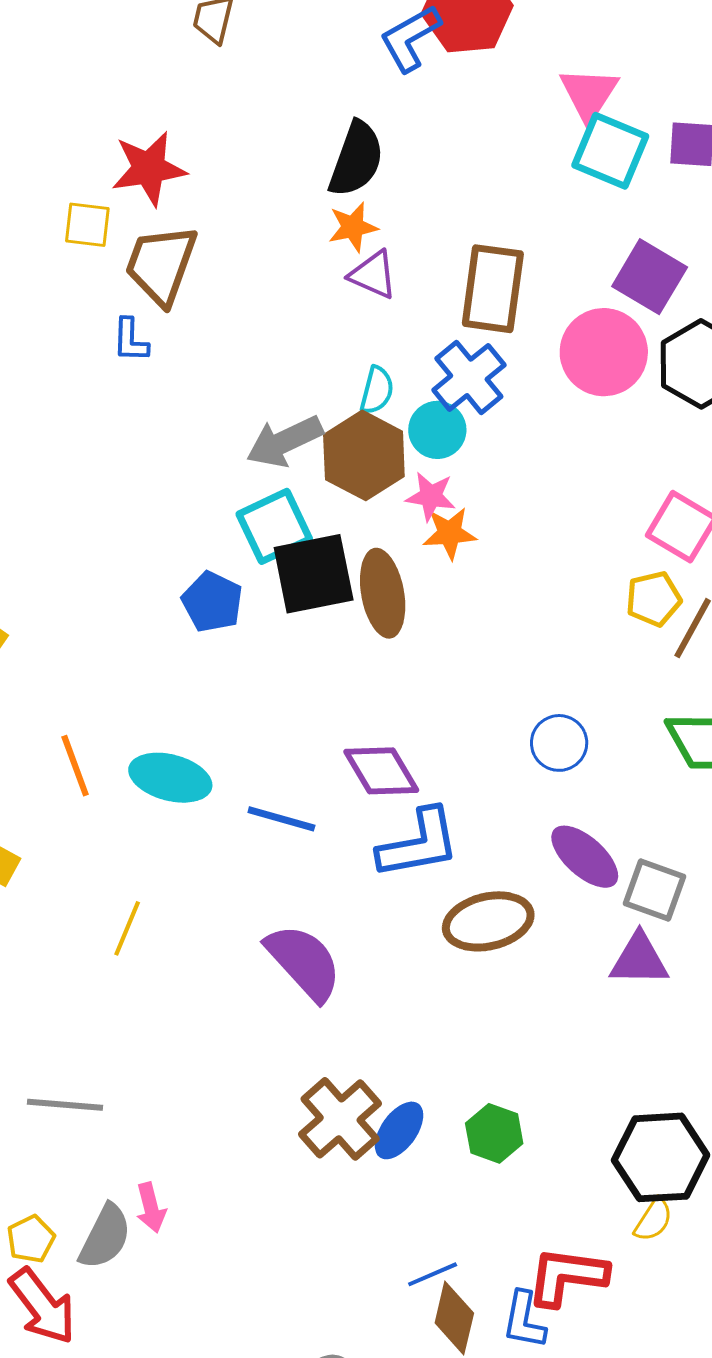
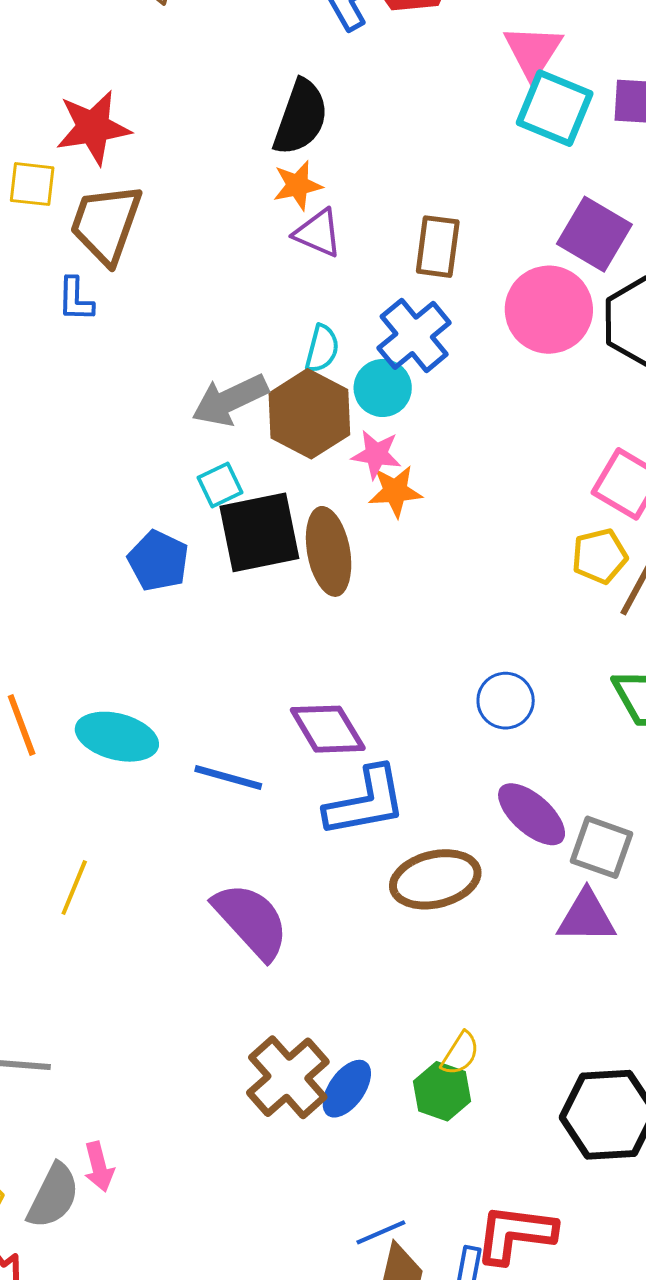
brown rectangle: (493, 289) -> (438, 247), size x0.7
cyan square: (274, 526) -> (220, 485), size x0.6
yellow semicircle: (653, 1220) -> (460, 1054), moved

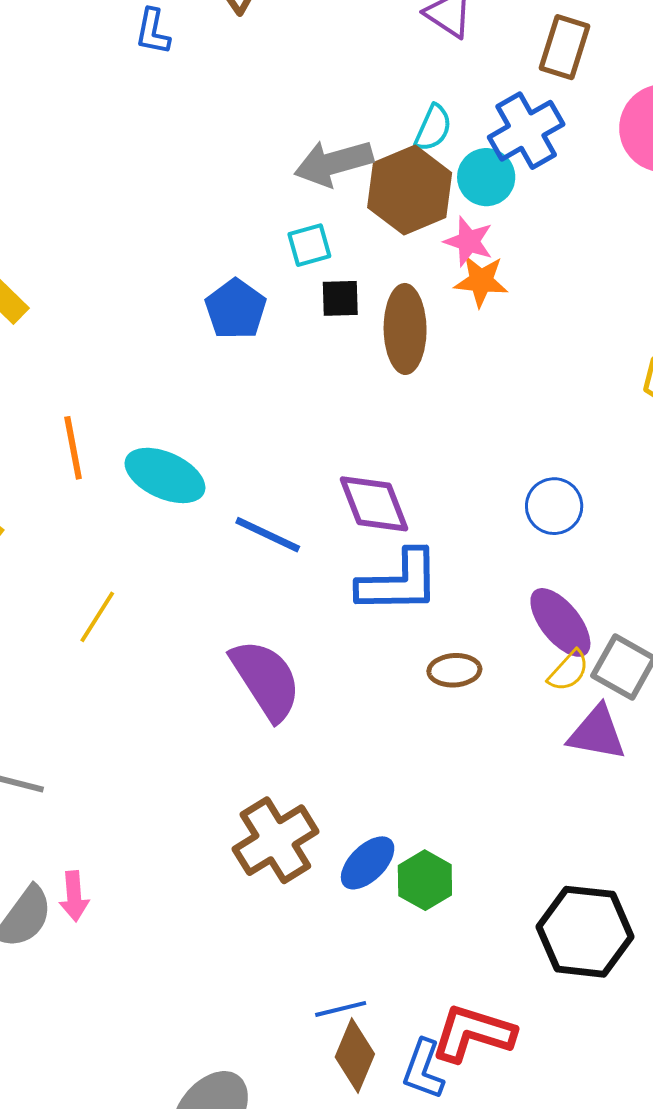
blue L-shape: (75, 299) -> (153, 32), moved
black square: (259, 532) -> (340, 298), size x0.5
brown ellipse: (435, 879) -> (454, 670), size x0.6
yellow semicircle: (460, 1054) -> (568, 671), moved
blue ellipse: (347, 1089) -> (368, 863), moved

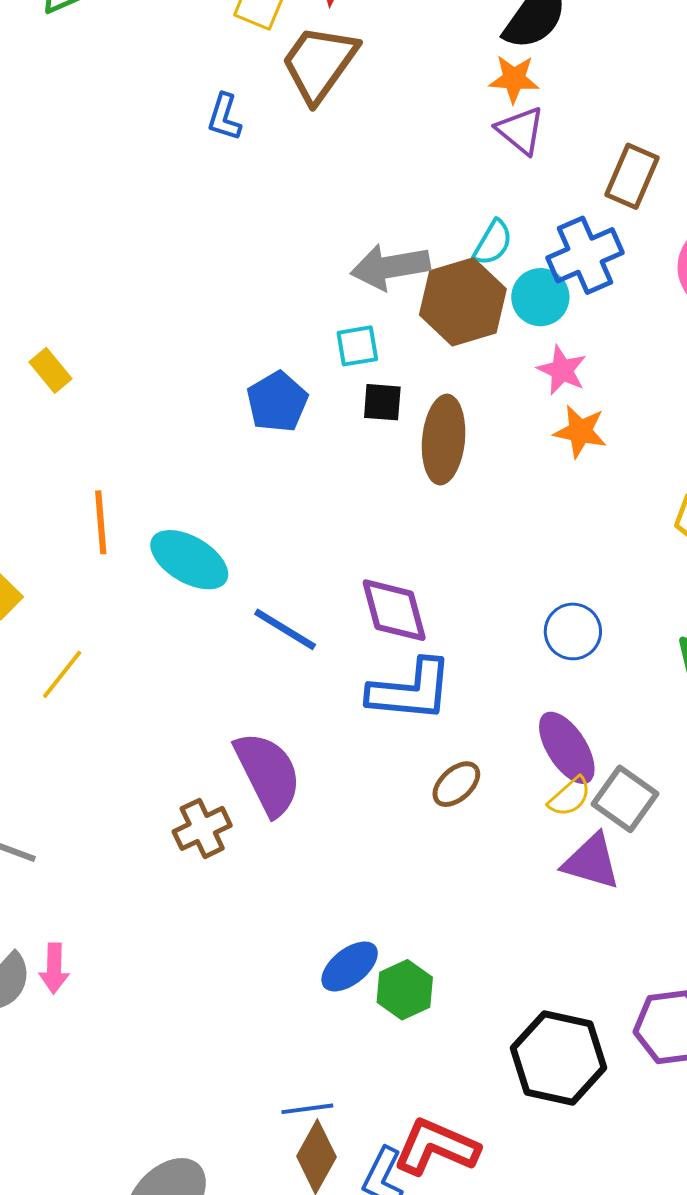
pink star: (469, 241) -> (562, 370), moved
orange star: (481, 281) -> (580, 431), moved
yellow line: (97, 617) -> (62, 674), moved
brown ellipse: (454, 670) -> (456, 784), turned -45
brown cross: (275, 840) -> (202, 828), moved, size x0.7

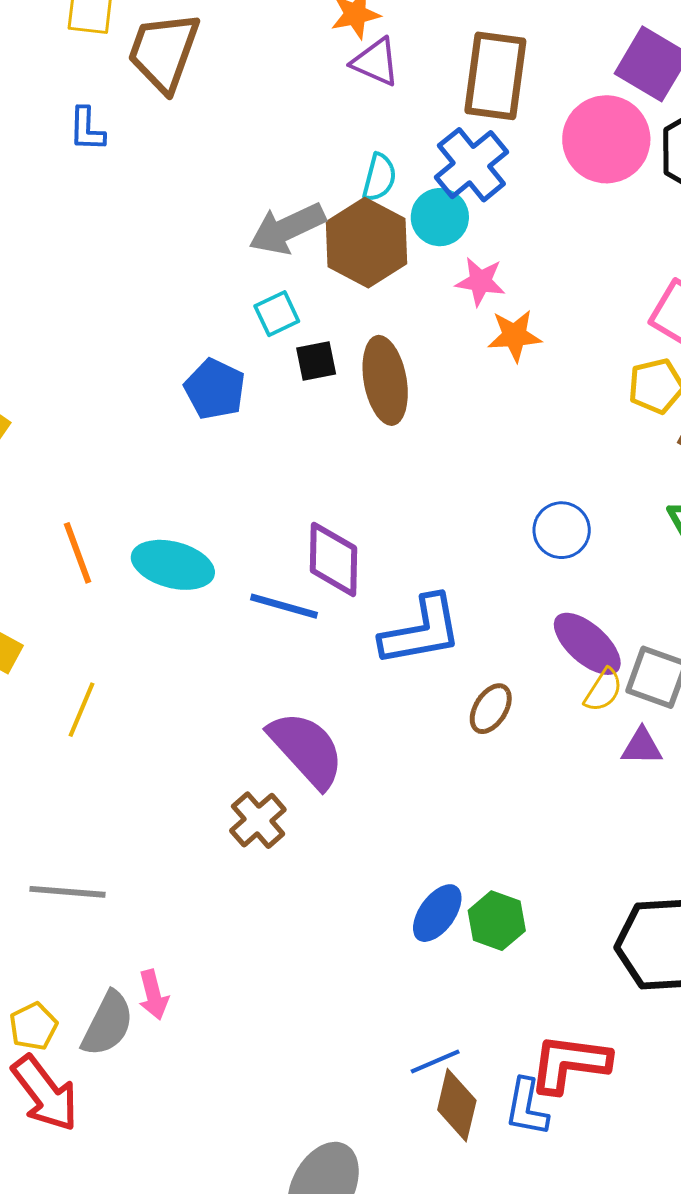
brown rectangle: (632, 176) -> (495, 76), size x1.4
purple diamond: (394, 610) -> (333, 559), moved, turned 32
purple triangle: (591, 862) -> (642, 747), size x0.7

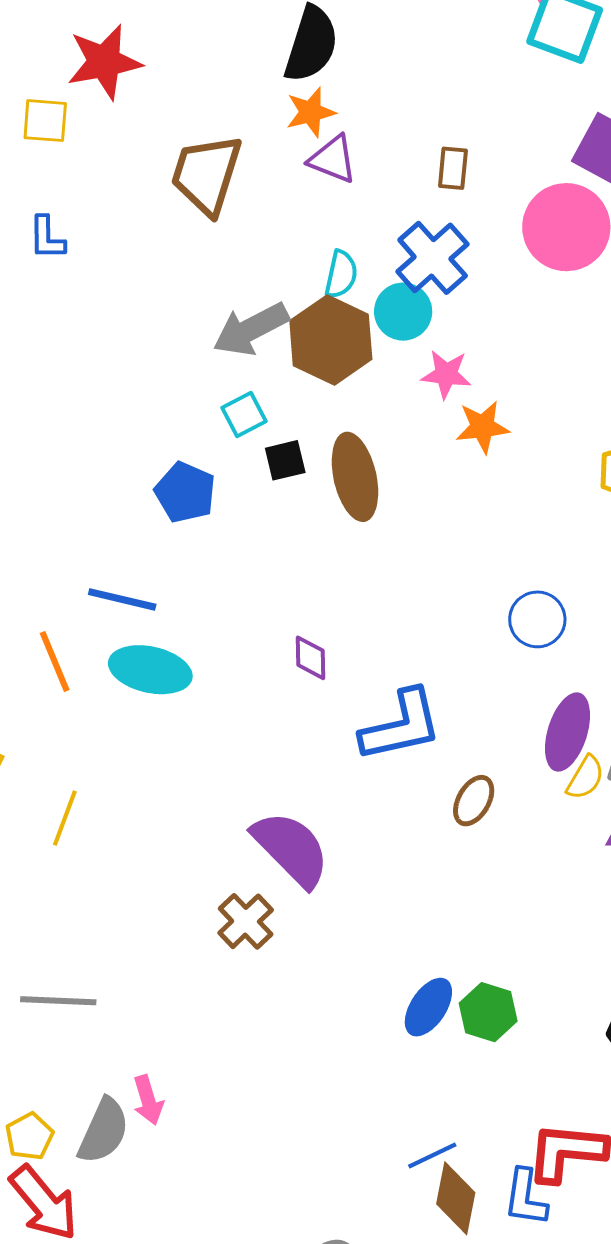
brown trapezoid: (164, 52) -> (206, 174), moved
brown rectangle: (495, 76) -> (453, 168), size x0.5
purple diamond: (333, 559) -> (311, 658), size x0.6
blue line: (284, 606) -> (122, 599), moved
purple ellipse: (587, 644) -> (568, 732), turned 68

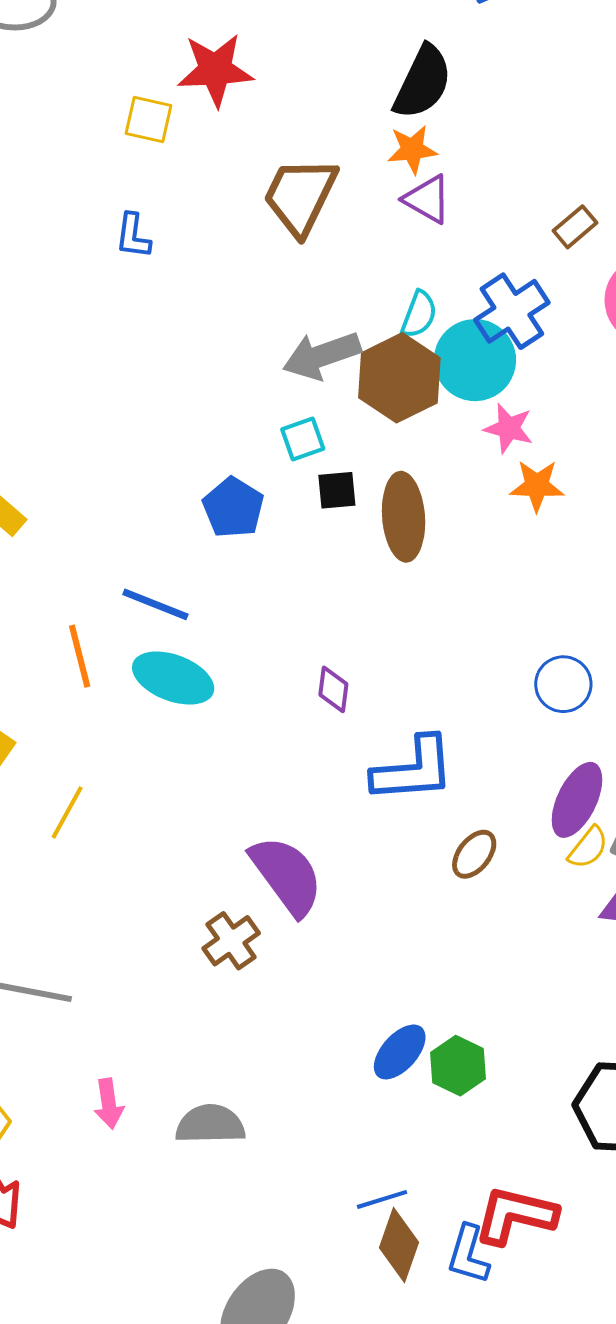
brown rectangle: (453, 168) -> (575, 227), moved, turned 36
cyan circle: (403, 312) -> (475, 360), size x1.4
gray semicircle: (104, 1131) -> (210, 1124), moved, turned -124

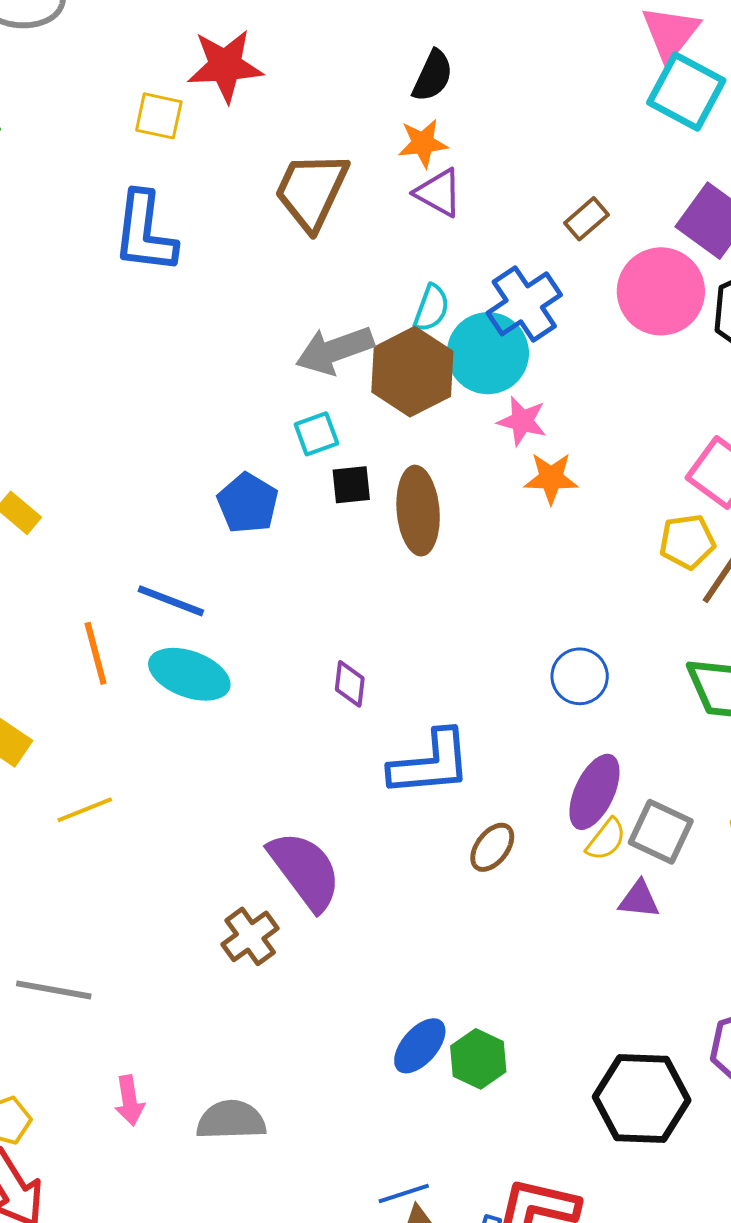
black semicircle: (423, 82) -> (433, 76), size x0.7
blue L-shape: (133, 236) -> (145, 232), size x1.8
yellow line: (67, 812) -> (85, 810), turned 40

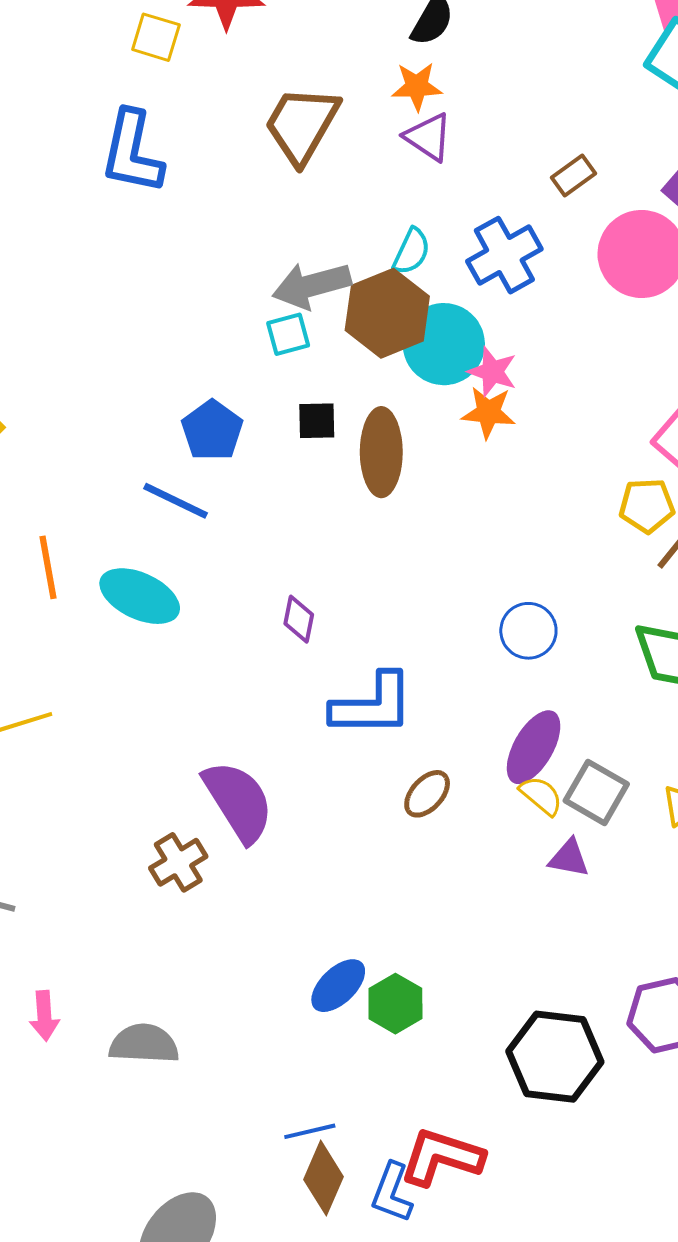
cyan circle: (488, 353) -> (444, 344), moved
cyan square: (316, 434) -> (288, 334), moved
orange star: (551, 478) -> (488, 412), moved
blue line: (171, 601) -> (176, 501), moved
yellow semicircle: (606, 840) -> (541, 796), turned -93

